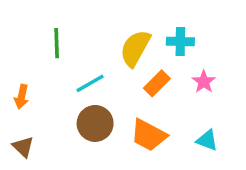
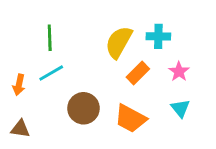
cyan line: (90, 83) -> (51, 73), moved
cyan triangle: (207, 140) -> (180, 108), moved, turned 30
brown triangle: (23, 147) -> (20, 129), turned -36

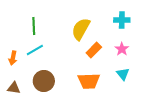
cyan cross: (158, 36) -> (122, 20), moved
brown circle: (83, 108) -> (44, 81), moved
orange trapezoid: (130, 119) -> (89, 81), turned -30

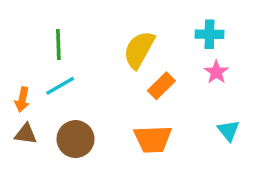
pink star: (122, 49) -> (216, 72), moved
cyan triangle: (123, 74) -> (228, 130), moved
brown triangle: (14, 88) -> (26, 134), moved

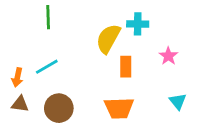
cyan cross: (209, 34) -> (138, 24), moved
green line: (58, 45) -> (48, 17), moved
orange rectangle: (161, 86) -> (126, 67), turned -45

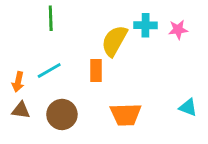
pink star: (168, 56) -> (178, 30), moved, turned 30
orange rectangle: (126, 67) -> (96, 71), moved
cyan triangle: (178, 101) -> (188, 107), turned -30

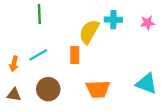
pink star: (178, 30) -> (148, 23), moved
cyan triangle: (188, 107) -> (146, 84), size x1.5
brown triangle: (21, 110) -> (14, 95), moved

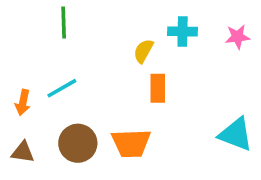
yellow semicircle: (89, 32) -> (143, 51), size x0.6
orange rectangle: (75, 55) -> (158, 88), moved
orange trapezoid: (98, 89) -> (131, 143), moved

